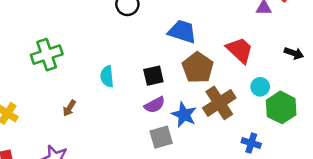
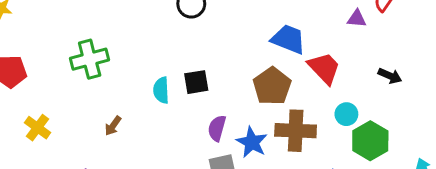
blue trapezoid: (182, 32) -> (288, 39), moved
black square: (153, 76) -> (196, 82), moved
brown cross: (219, 103) -> (296, 131), turned 32
purple semicircle: (155, 105) -> (217, 128), turned 130

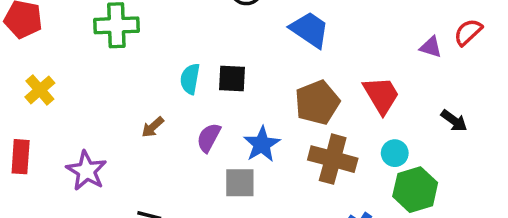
blue trapezoid: (288, 39) -> (310, 30), moved
brown arrow: (113, 126) -> (153, 127), moved
purple semicircle: (217, 128) -> (209, 138), moved
blue star: (252, 142) -> (262, 144), moved

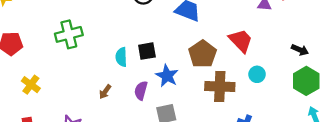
black arrow: (454, 121) -> (300, 50), moved
blue star: (262, 144) -> (167, 76), moved
green hexagon: (415, 190) -> (306, 81), moved

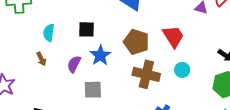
brown pentagon: (203, 54) -> (136, 42), turned -30
cyan semicircle: (121, 57) -> (49, 33), moved
brown arrow: (105, 92) -> (41, 59), turned -72

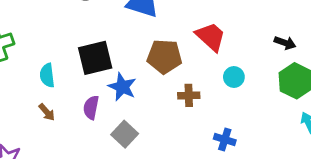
black square: (87, 29) -> (95, 58), size x1.5
brown cross: (146, 74) -> (189, 95), size x0.6
gray square: (93, 90) -> (125, 134), turned -30

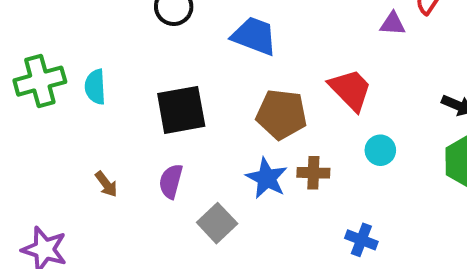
cyan semicircle: (47, 75) -> (95, 87), moved
blue star: (122, 87) -> (267, 178), moved

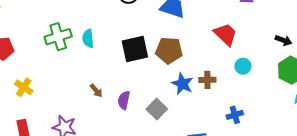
brown pentagon: (282, 114) -> (169, 50), moved
purple semicircle: (171, 181) -> (124, 100), moved
blue cross: (361, 240) -> (235, 115), turned -35

